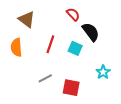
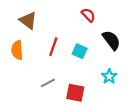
red semicircle: (73, 14) -> (88, 15), moved
black semicircle: (91, 32) -> (111, 40), moved

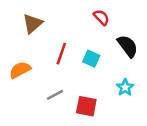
brown triangle: (28, 20) -> (32, 24), turned 42
orange semicircle: (17, 50) -> (20, 70), moved, turned 66

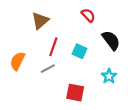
brown triangle: (32, 24) -> (40, 21), moved
orange semicircle: (20, 70) -> (17, 61), turned -36
gray line: (55, 95) -> (48, 69), moved

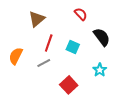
red square: (75, 93) -> (69, 85), turned 36

